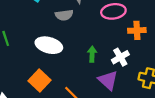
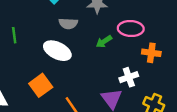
gray semicircle: (64, 15) -> (68, 24), moved
green arrow: (92, 54) -> (104, 42), moved, turned -136

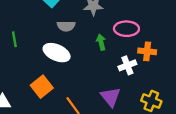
green arrow: (104, 42) -> (101, 42), turned 112
white cross: (129, 77) -> (127, 65), moved

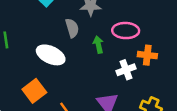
gray semicircle: (66, 26) -> (72, 28), moved, turned -108

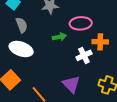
gray semicircle: (72, 28) -> (22, 25), moved
green arrow: (98, 45) -> (59, 37), turned 96

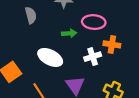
white ellipse: (21, 49) -> (50, 57), moved

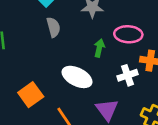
green arrow: (69, 33) -> (99, 48), turned -72

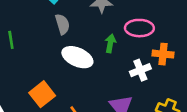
white ellipse: (77, 77) -> (77, 57), moved

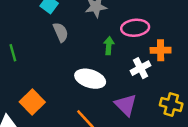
white ellipse: (77, 57) -> (90, 79), moved
orange square: (42, 94) -> (32, 102), moved

